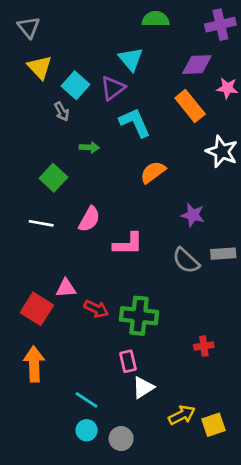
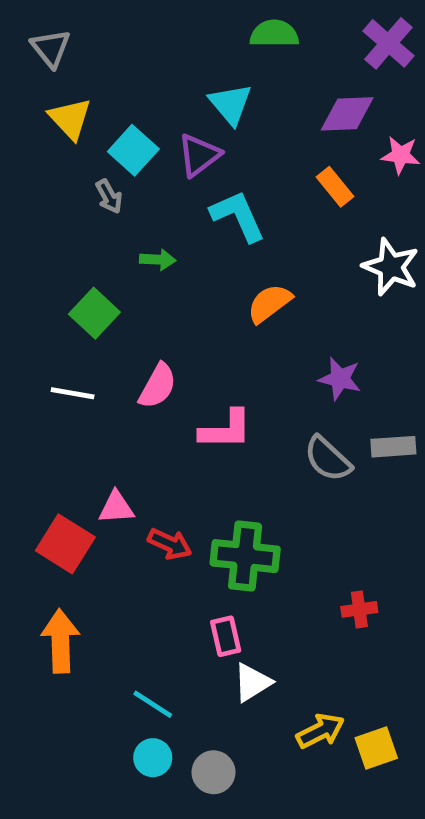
purple cross: (220, 25) -> (388, 43), turned -36
orange rectangle: (190, 106) -> (335, 187), size x0.7

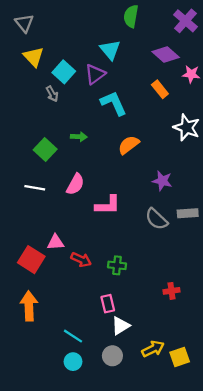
green semicircle: (274, 34) -> (131, 16), turned -80
purple diamond: (347, 114) -> (166, 54), turned 44
green arrow: (158, 260) -> (79, 137), moved
green cross: (245, 556) -> (117, 265), size x0.6
gray circle: (213, 772) -> (112, 356), moved

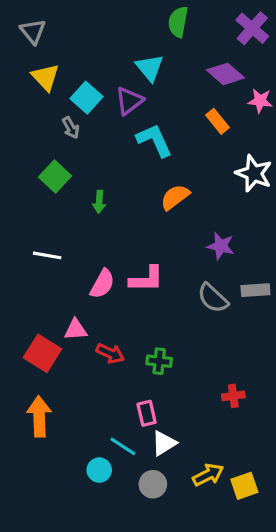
green arrow: (79, 137) -> (99, 202), moved, turned 91
green square: (45, 150) -> (55, 177), moved
pink semicircle: (75, 184) -> (102, 284), moved
cyan line: (73, 336) -> (123, 446), moved
cyan circle: (73, 362) -> (99, 470), moved

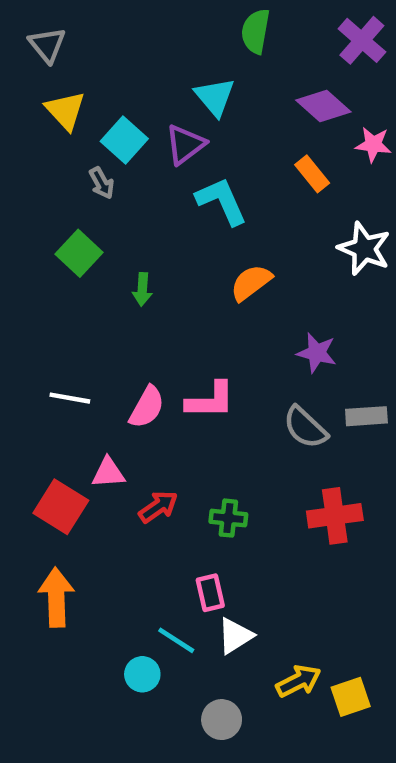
white line: (47, 255) -> (70, 398), moved
red arrow: (110, 353) -> (158, 507), turned -60
red cross: (233, 396) -> (335, 516), moved, size x1.6
gray circle: (153, 484) -> (222, 720), moved

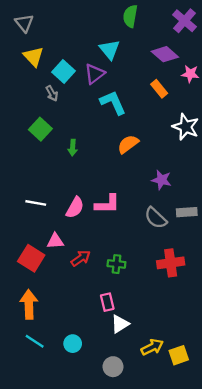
cyan line: (176, 640) -> (35, 341), moved

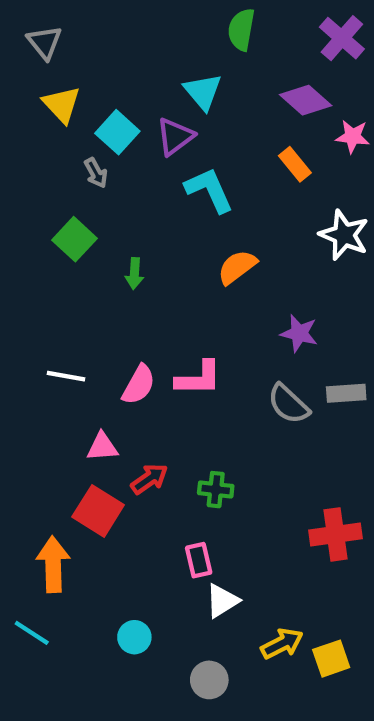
red square: (31, 258) -> (98, 511), moved
red cross: (171, 263) -> (336, 534), moved
cyan line: (35, 341) -> (32, 633), moved

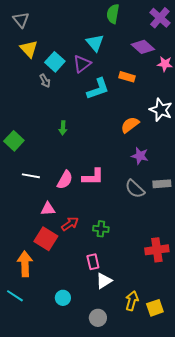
orange rectangle: (295, 164) -> (127, 77), moved, turned -35
cyan L-shape: (209, 190) -> (98, 89), turned 95
green square: (74, 239) -> (14, 141), moved
orange semicircle: (237, 267) -> (130, 125), moved
yellow arrow: (282, 644) -> (132, 301), turned -48

